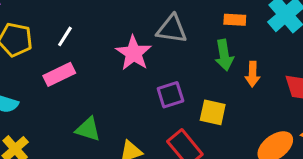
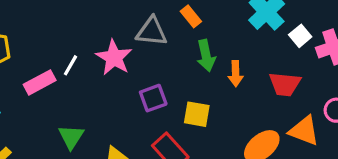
orange rectangle: (235, 20) -> (191, 16), moved, turned 50
white line: (65, 36) -> (71, 65), moved
green triangle: (88, 129) -> (71, 137), turned 48

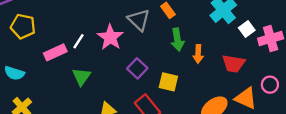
gray triangle: (152, 31) -> (139, 20), turned 35
purple square: (153, 98) -> (137, 68), turned -30
green triangle: (71, 137) -> (81, 77), moved

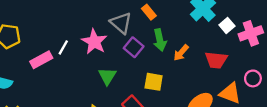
orange arrow: (198, 54) -> (181, 53), turned 42
purple square: (137, 68) -> (134, 47), moved
green triangle: (81, 77) -> (107, 76), moved

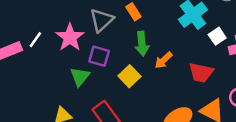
gray triangle: (121, 23) -> (102, 20), turned 30
purple square: (134, 47) -> (99, 56), moved, turned -30
yellow square: (154, 82) -> (129, 76), moved, turned 30

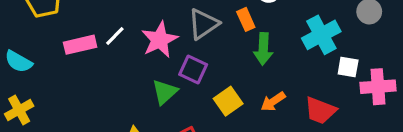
white square: (217, 36) -> (348, 67), turned 35
green arrow: (142, 44) -> (263, 49), moved
orange arrow: (164, 60) -> (273, 102), moved

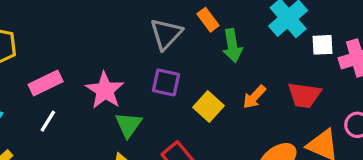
white line: (115, 36) -> (48, 121), moved
pink star: (160, 40) -> (105, 90), moved
green triangle: (165, 92) -> (128, 125), moved

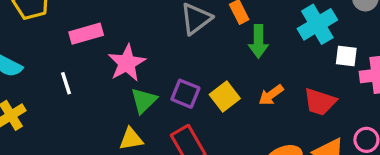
purple square: (166, 82) -> (185, 94), moved
pink rectangle: (46, 83) -> (86, 34), moved
white line: (48, 121) -> (66, 83), turned -60

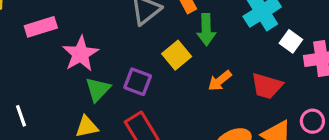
white square: (346, 56) -> (291, 41), turned 30
white line: (66, 83) -> (21, 116), moved
yellow square: (225, 97) -> (177, 55), moved

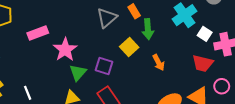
orange arrow: (220, 81) -> (159, 63), turned -77
red trapezoid: (267, 86) -> (203, 63), moved

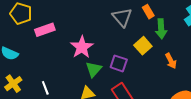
gray triangle: (107, 18) -> (122, 17), turned -30
pink rectangle: (38, 33) -> (45, 30), moved

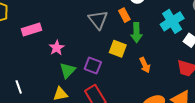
pink rectangle: (45, 30) -> (31, 29), moved
yellow square: (143, 46) -> (118, 49), turned -30
pink star: (82, 47) -> (57, 48), size x0.7

